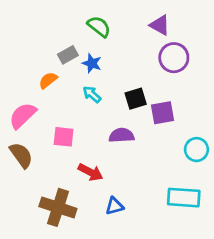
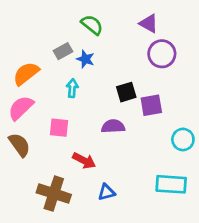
orange semicircle: (48, 80) -> (26, 74), moved, size x1.5
cyan arrow: (92, 94) -> (72, 88), moved, turned 54

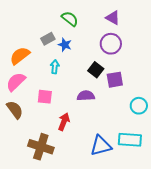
purple circle: (162, 54) -> (111, 44), moved
black square: (126, 92) -> (96, 70), turned -35
red arrow: (84, 161) -> (64, 122), turned -96
blue triangle: (106, 192) -> (101, 146), moved, size x1.6

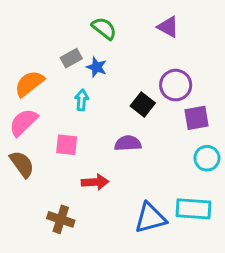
purple circle: (111, 44) -> (176, 85), moved
purple square: (115, 80) -> (197, 118), moved
red arrow: (64, 122) -> (95, 182), turned 66
brown cross: (41, 147) -> (61, 219), size x0.7

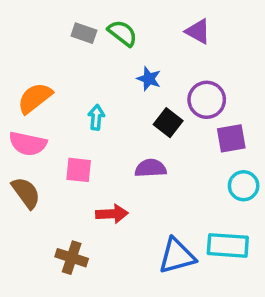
gray rectangle: (71, 58) -> (84, 33), moved, turned 48
blue star: (97, 67) -> (149, 79), moved
pink semicircle: (23, 122) -> (28, 144), turned -124

